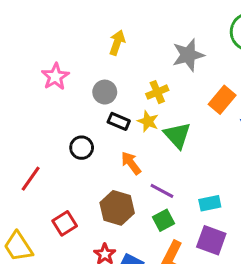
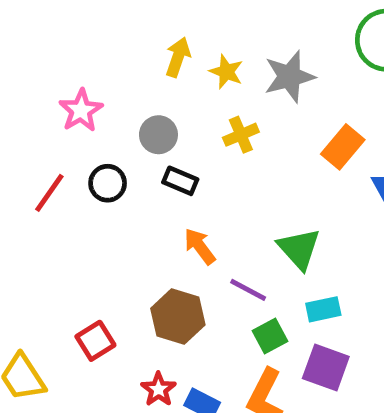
yellow star: (148, 121) -> (226, 72), moved
green triangle: (177, 135) -> (299, 249), moved
black circle: (82, 148) -> (108, 183), moved
red line: (31, 179) -> (49, 193), moved
green square: (163, 220) -> (270, 336), moved

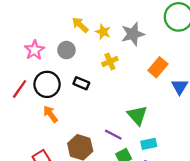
yellow arrow: (178, 57) -> (80, 25), turned -66
gray circle: (158, 135) -> (66, 50), moved
black circle: (108, 183) -> (47, 84), size x1.5
orange arrow: (200, 246) -> (50, 114), moved

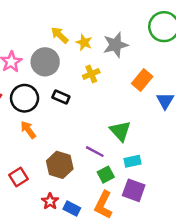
gray circle: (66, 50) -> (45, 62), size x1.5

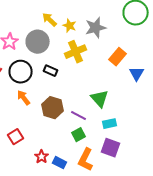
yellow cross: (91, 74) -> (76, 52), size x1.5
brown hexagon: (60, 165) -> (53, 108), moved
green square: (106, 175) -> (79, 135), moved

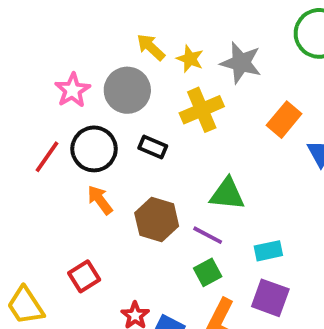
gray star: (96, 28) -> (241, 63), turned 30
green triangle: (100, 99) -> (227, 194), moved, turned -42

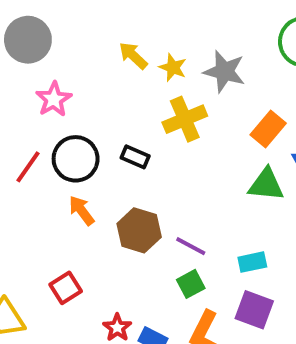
gray circle: (127, 90) -> (28, 40), moved
green triangle: (227, 194) -> (266, 185), moved

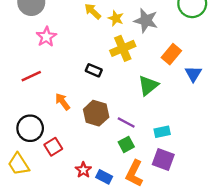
black circle: (76, 159) -> (30, 128), moved
red line: (28, 167) -> (31, 76), turned 30
green triangle: (266, 185) -> (148, 85), moved, turned -45

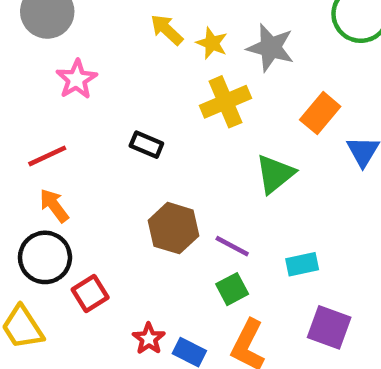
black rectangle: (94, 70) -> (146, 145), moved
orange arrow: (63, 102) -> (54, 206), moved
purple square: (163, 160) -> (329, 327), moved

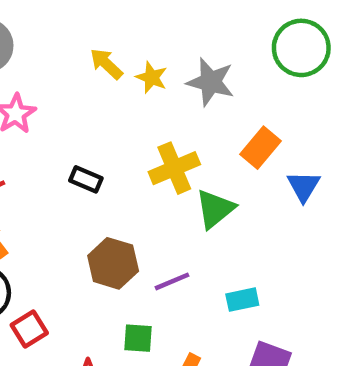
yellow cross: (225, 102) -> (174, 168), moved
purple line: (232, 246) -> (172, 281), turned -51
green square: (232, 289) -> (138, 338), moved, turned 32

